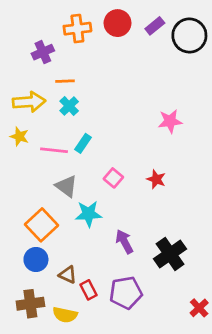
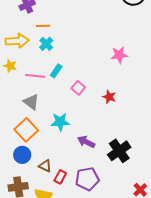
pink square: (113, 178) -> (78, 88), moved
gray triangle: (66, 186) -> (31, 102), moved
purple arrow: (124, 242) -> (86, 142), turned -36
red rectangle: (88, 290) -> (60, 177), turned 56

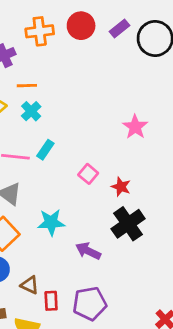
pink star: (119, 55) -> (135, 127), turned -30
pink square: (78, 88) -> (88, 174), moved
black cross: (119, 151) -> (128, 224), moved
red rectangle: (60, 177) -> (51, 301), turned -32

